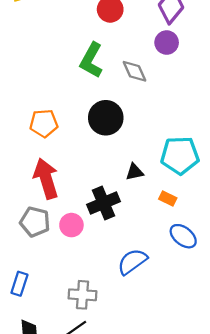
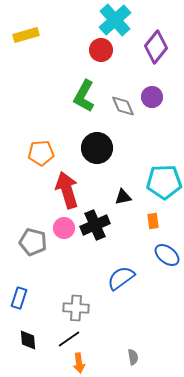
purple circle: (167, 43) -> (152, 97), moved
red arrow: (46, 179) -> (67, 190), moved
orange rectangle: (168, 199) -> (153, 221), turned 56
pink circle: (71, 225) -> (64, 228), moved

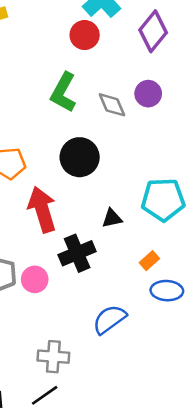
orange rectangle: (153, 221) -> (149, 261), moved, turned 56
pink circle: (64, 228) -> (35, 279), moved
blue ellipse: (167, 255) -> (167, 291), turned -35

